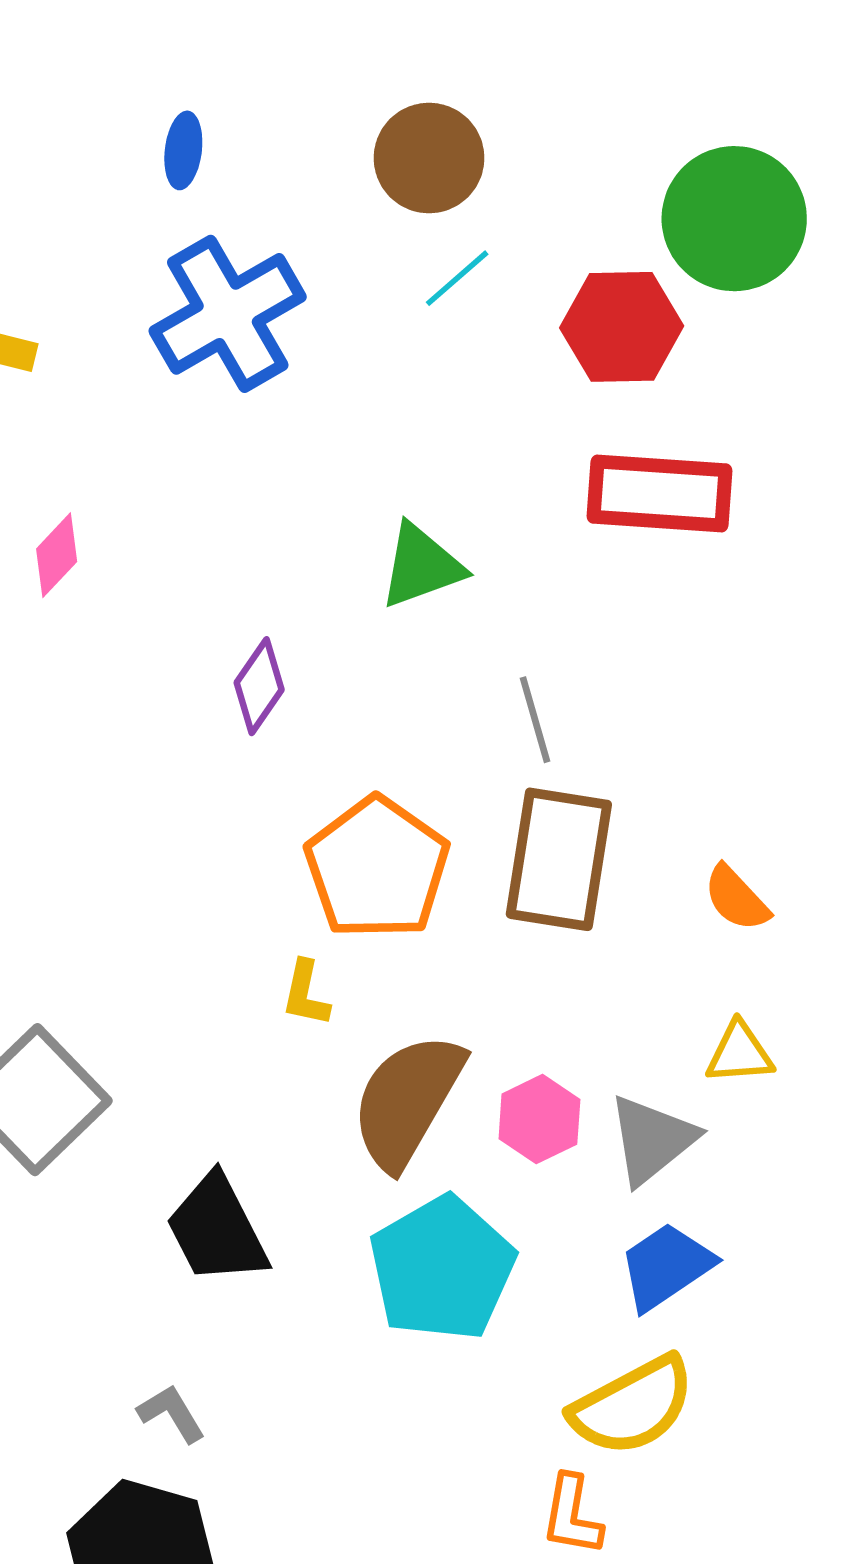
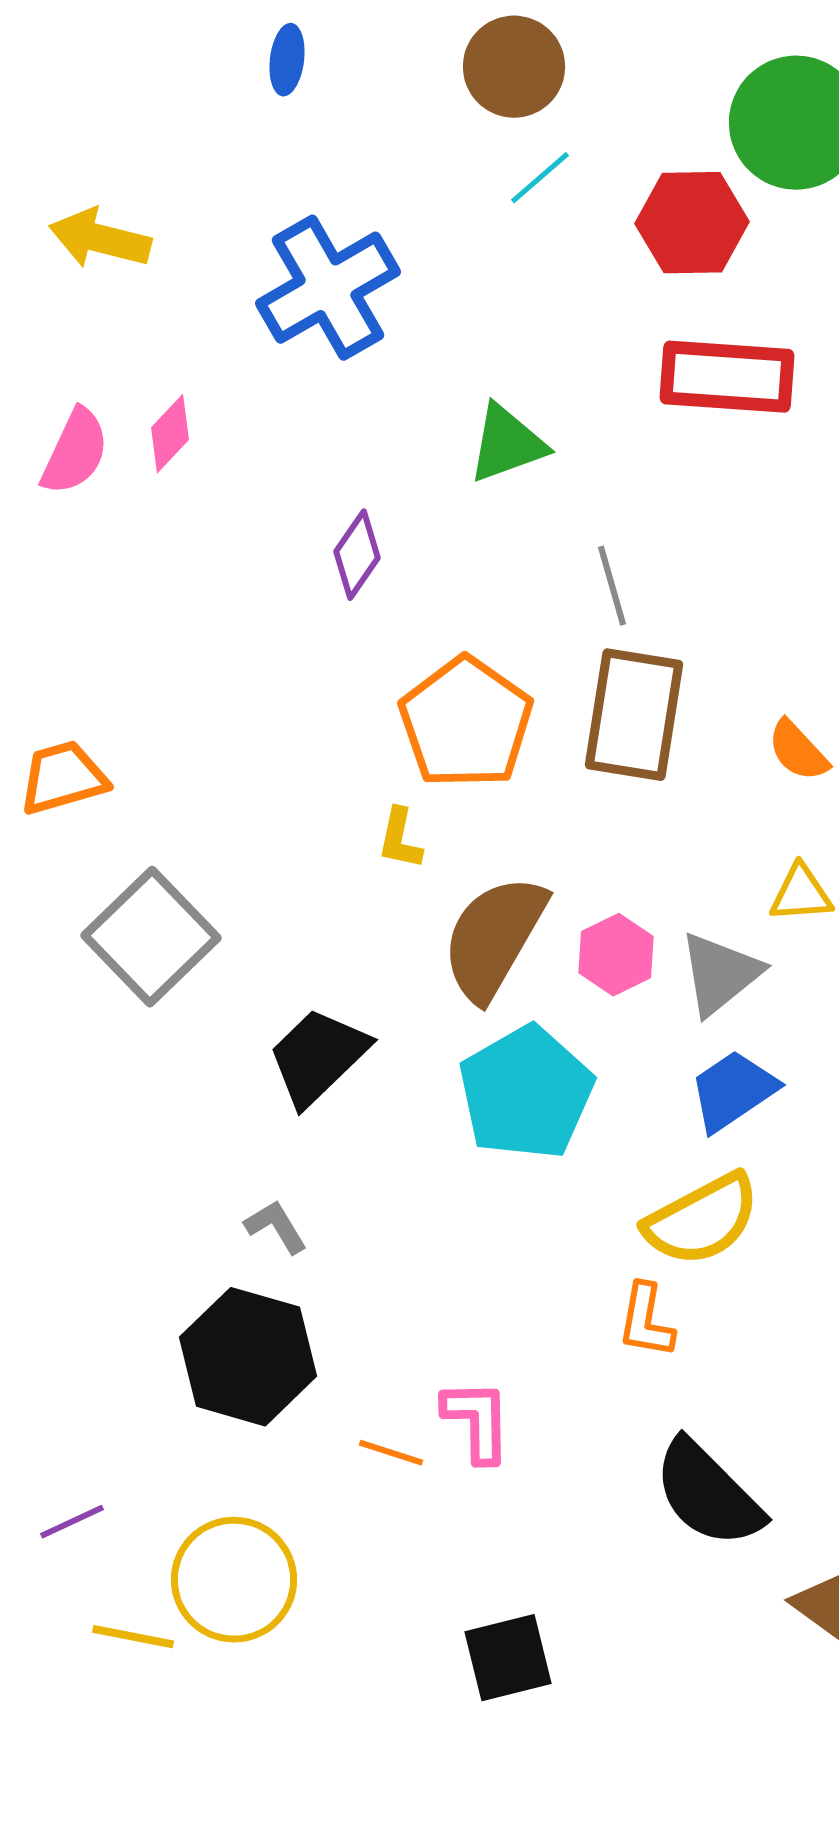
blue cross: (228, 314) -> (328, 288), moved
black trapezoid: (217, 1229) -> (318, 1057), turned 73

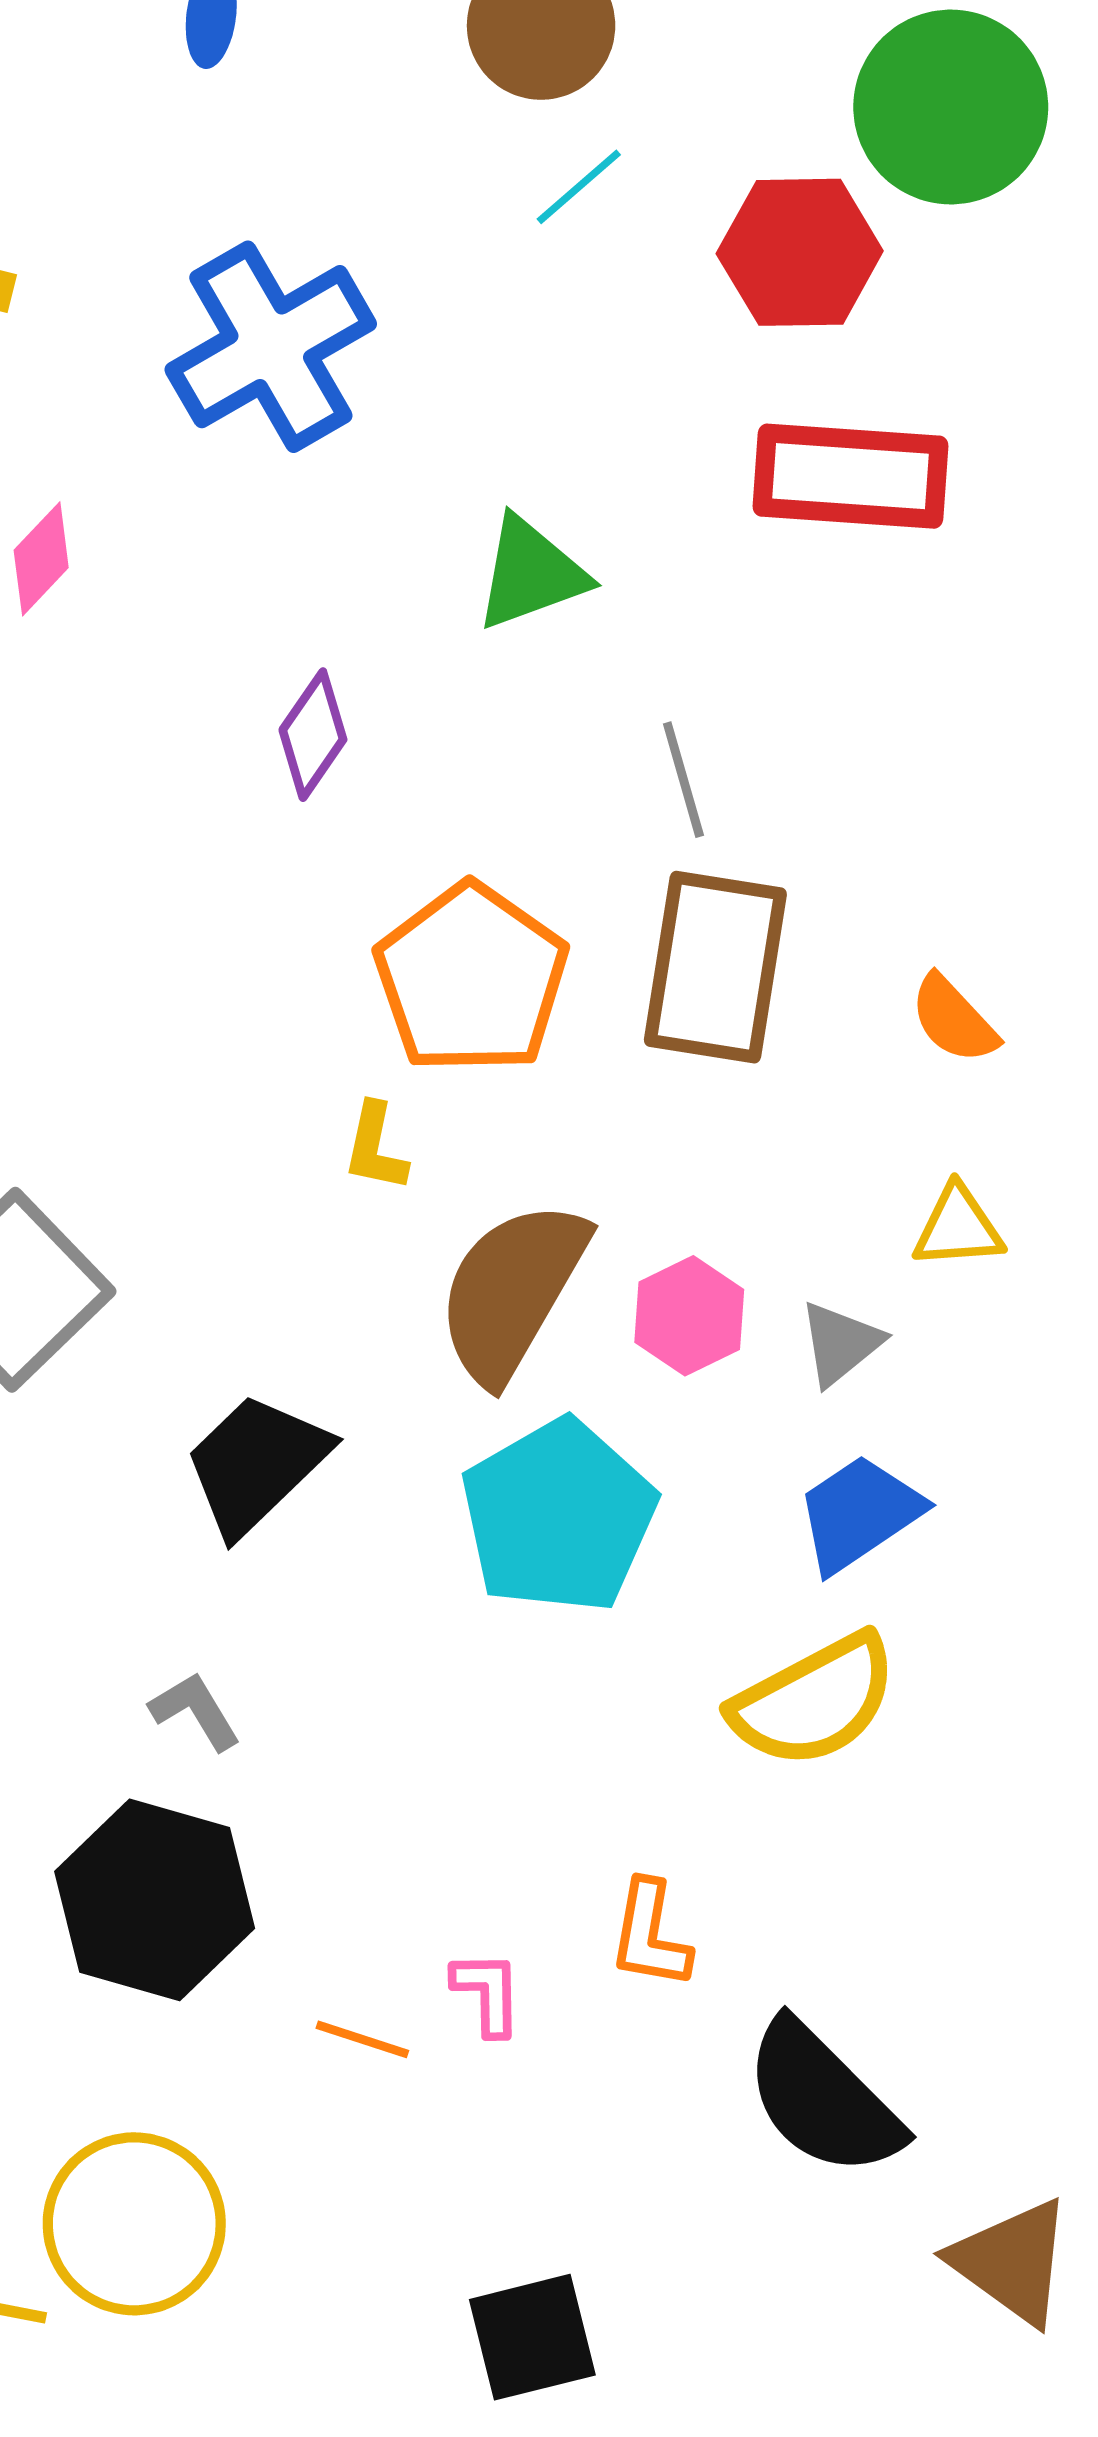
gray triangle: (720, 974) -> (840, 1343), size x0.7
orange L-shape: (646, 1321) -> (650, 1935), moved
pink L-shape: (477, 1421) -> (487, 1993), size x0.7

